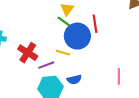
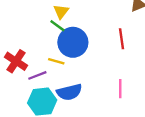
red line: (95, 24) -> (121, 39), moved
blue semicircle: (74, 80) -> (69, 92), size x1.5

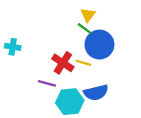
red cross: (16, 61) -> (63, 63), moved
purple line: (37, 75) -> (47, 83), moved, turned 36

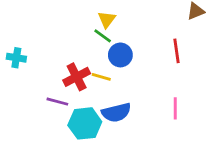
blue circle: (99, 45) -> (120, 55), size x0.7
red cross: (63, 63) -> (77, 77), turned 30

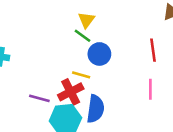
red cross: (77, 77) -> (71, 92), moved
pink line: (175, 108) -> (150, 89), moved
blue semicircle: (116, 113) -> (95, 109), turned -68

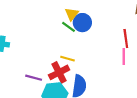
blue circle: (99, 54) -> (82, 23), moved
pink line: (150, 89) -> (124, 56), moved

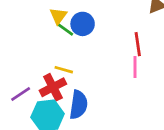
yellow triangle: (72, 14) -> (58, 16), moved
purple line: (34, 78) -> (21, 94), turned -49

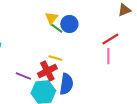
red line: (138, 44) -> (110, 39), turned 66
purple line: (21, 94) -> (23, 76), turned 56

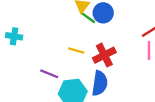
yellow line: (55, 58) -> (76, 50), moved
red cross: (47, 71) -> (104, 55), moved

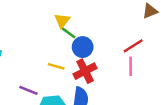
blue circle: (103, 13) -> (83, 47), moved

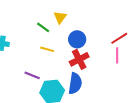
green line: (68, 33) -> (43, 27), moved
yellow line: (56, 66) -> (47, 49), moved

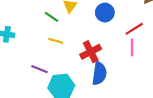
blue circle: (77, 39) -> (105, 13), moved
blue semicircle: (75, 83) -> (99, 73), moved

